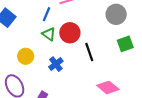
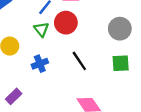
red circle: (70, 33) -> (66, 23), moved
black line: (89, 52) -> (79, 61), turned -30

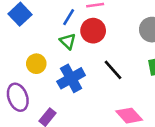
blue cross: (40, 64) -> (71, 78), size x1.5

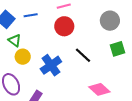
blue line: (69, 17) -> (31, 15), moved, turned 56
green triangle: (68, 41) -> (15, 41), moved

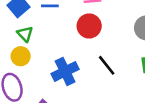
yellow circle: (23, 57) -> (21, 56), moved

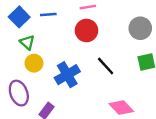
yellow circle: (21, 56) -> (34, 63), moved

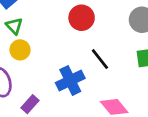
blue cross: (67, 75) -> (70, 80), moved

